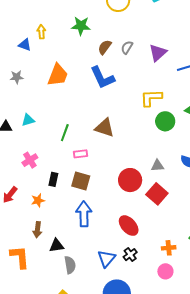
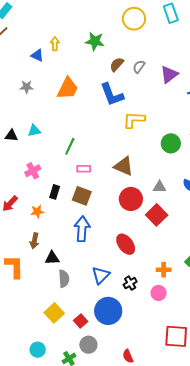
yellow L-shape: (151, 98) -> (134, 120), moved
brown triangle: (105, 128) -> (124, 166), moved
black cross: (130, 255) -> (130, 283), moved

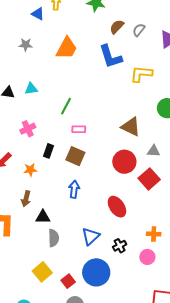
yellow L-shape: (134, 120) -> (141, 74), moved
brown triangle: (124, 166) -> (131, 127), moved
blue arrow: (82, 229) -> (74, 189), size x0.7

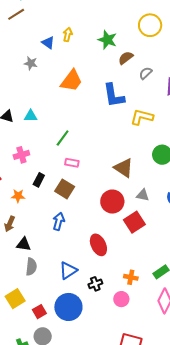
brown semicircle: (117, 27) -> (126, 58), moved
gray star: (26, 45) -> (31, 63), moved

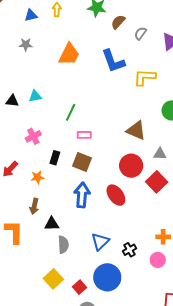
blue triangle: (48, 43) -> (31, 15), moved, turned -40
blue arrow: (59, 221) -> (82, 195), size x1.4
red ellipse: (98, 245) -> (116, 195), moved

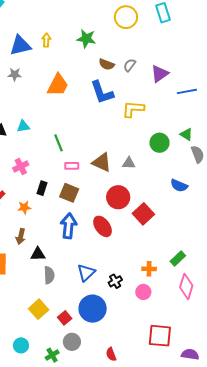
blue triangle: (31, 15) -> (20, 45), size x1.6
brown semicircle: (118, 22) -> (107, 64), moved, turned -112
green line: (71, 112) -> (59, 143), turned -48
brown triangle: (136, 130) -> (102, 162), moved
gray triangle: (160, 154) -> (129, 163), moved

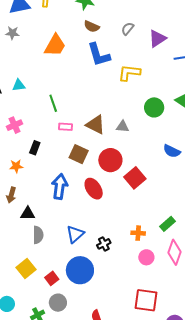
brown semicircle: (107, 64) -> (92, 26), moved
brown square: (69, 193) -> (79, 154), moved
pink circle: (143, 292) -> (146, 257), moved

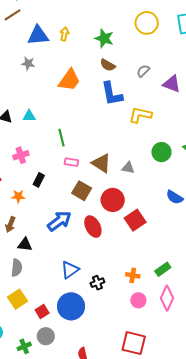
purple triangle: (157, 39) -> (172, 84), turned 48
blue arrow: (60, 187) -> (59, 221), turned 40
gray semicircle: (38, 235) -> (17, 268), moved

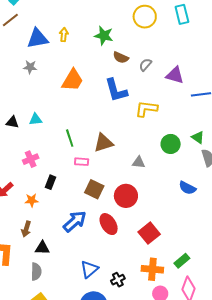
brown semicircle: (108, 65) -> (121, 57), moved
brown triangle: (101, 163) -> (104, 143), moved, turned -45
red square: (135, 220) -> (149, 233), moved
orange cross: (133, 275) -> (152, 269), size x1.5

